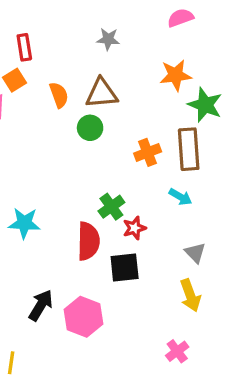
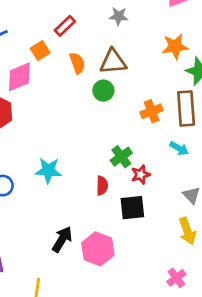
red rectangle: (24, 47) -> (65, 26), moved, turned 55
red semicircle: (88, 241) -> (102, 186), size x0.6

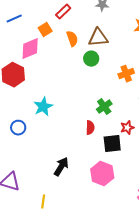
cyan star: (48, 170) -> (43, 107), moved, turned -30
red star: (141, 175) -> (127, 128), moved
pink hexagon: (98, 249) -> (102, 174), moved

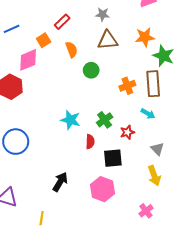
brown triangle: (98, 38) -> (108, 40), moved
cyan star: (43, 107) -> (70, 120), moved, turned -30
blue circle: (18, 128) -> (16, 142), size x1.6
red star: (127, 128) -> (127, 132), moved

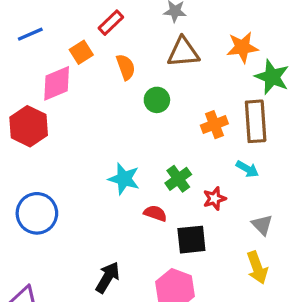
red semicircle: (90, 142) -> (155, 213), turned -72

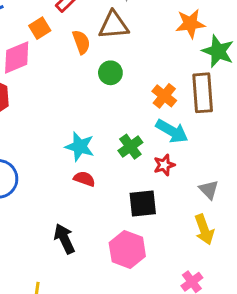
brown triangle: (183, 52) -> (114, 25), moved
orange cross: (214, 125) -> (164, 96), turned -30
cyan arrow: (247, 169) -> (172, 131), moved, size x1.5
red semicircle: (155, 213) -> (84, 179), moved
black arrow: (108, 277) -> (64, 239), turned -56

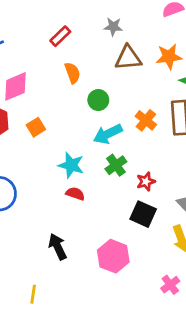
brown triangle: (114, 25) -> (128, 58), moved
orange square: (40, 28) -> (36, 127), moved
cyan arrow: (172, 131) -> (108, 134), moved, turned 124
black square: (143, 203) -> (143, 214), moved, turned 30

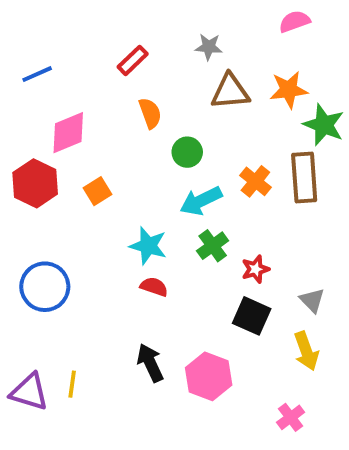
black arrow: (58, 247) -> (150, 363), moved
yellow line: (33, 294) -> (72, 384), moved

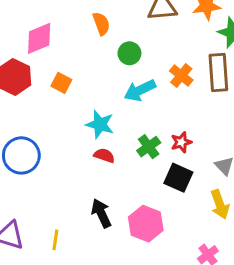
orange square: (98, 191) -> (61, 83), turned -30
green cross: (213, 246) -> (149, 147), moved
yellow line: (72, 384) -> (55, 240), moved

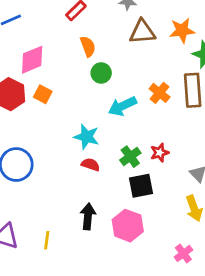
green circle: (129, 53) -> (101, 73), moved
orange square: (61, 83) -> (43, 94), moved
black square: (178, 178) -> (141, 186), moved, turned -35
black arrow: (101, 213) -> (88, 216), turned 30

